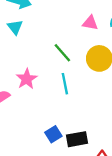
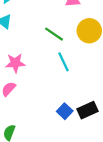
pink star: (27, 79) -> (15, 63), moved, turned -30

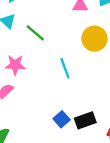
green line: (54, 34) -> (35, 33), moved

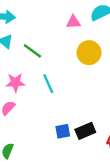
cyan line: (65, 68) -> (48, 84), moved
blue square: (62, 119) -> (63, 131), turned 35

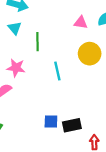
green line: (32, 51) -> (38, 42), turned 42
cyan line: (48, 84) -> (57, 71), moved

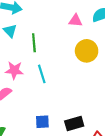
cyan line: (57, 71) -> (42, 74), moved
blue square: (51, 122) -> (42, 122), moved

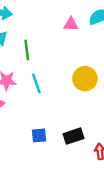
yellow circle: (87, 51) -> (85, 79), moved

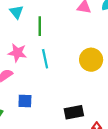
blue square: (39, 135) -> (25, 101), moved

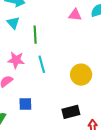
yellow circle: (91, 60) -> (81, 75), moved

